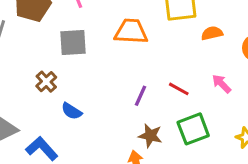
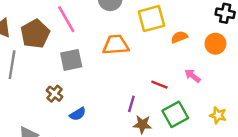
purple line: (141, 96) -> (131, 104), moved
blue semicircle: (72, 111) -> (78, 114), turned -56

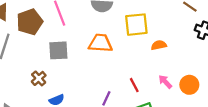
orange circle: (215, 44) -> (189, 85), moved
red line: (159, 85) -> (134, 85), turned 32

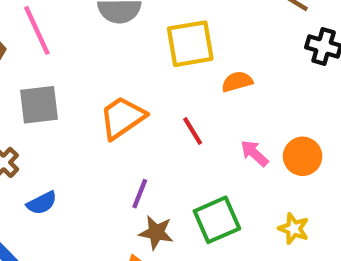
orange trapezoid: (100, 43) -> (122, 118), moved, turned -35
red line: (134, 85) -> (193, 131), moved

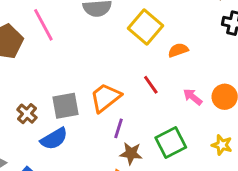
yellow square: (190, 44) -> (145, 27), turned -36
gray square: (39, 105) -> (65, 106), moved
orange trapezoid: (122, 118) -> (105, 98), moved
blue semicircle: (42, 203) -> (54, 139), size x1.4

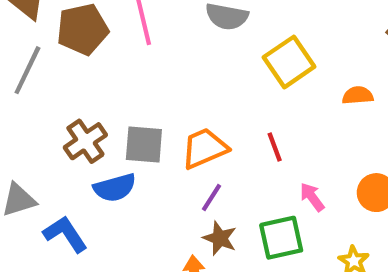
orange semicircle: (178, 50) -> (358, 95), moved
pink arrow: (193, 97) -> (312, 197), moved
brown cross: (27, 114) -> (85, 141), size x1.4

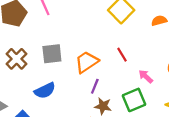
brown cross: (85, 141) -> (17, 59), moved
gray square: (144, 145) -> (52, 54), moved

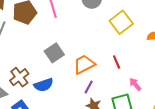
gray square: (52, 54) -> (54, 53), turned -36
brown cross: (17, 59) -> (19, 77), moved

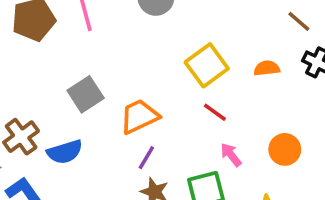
yellow square: (121, 22) -> (207, 65), moved
red line: (117, 62) -> (215, 112), moved, turned -32

